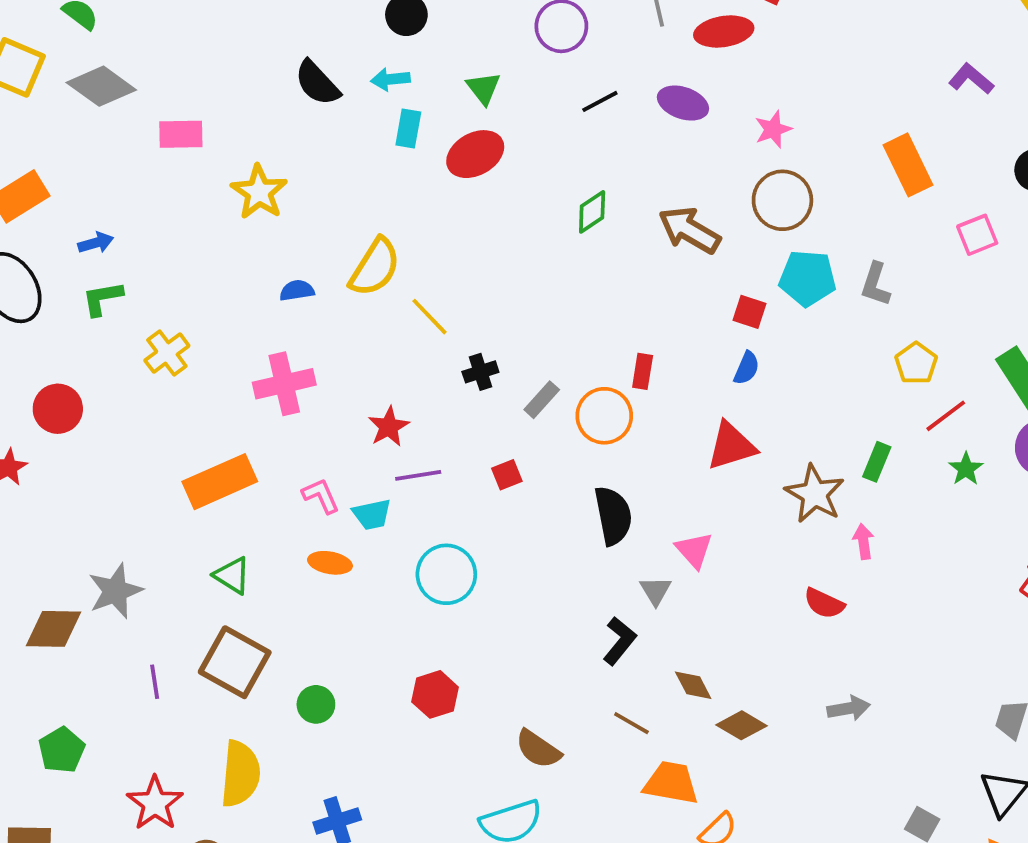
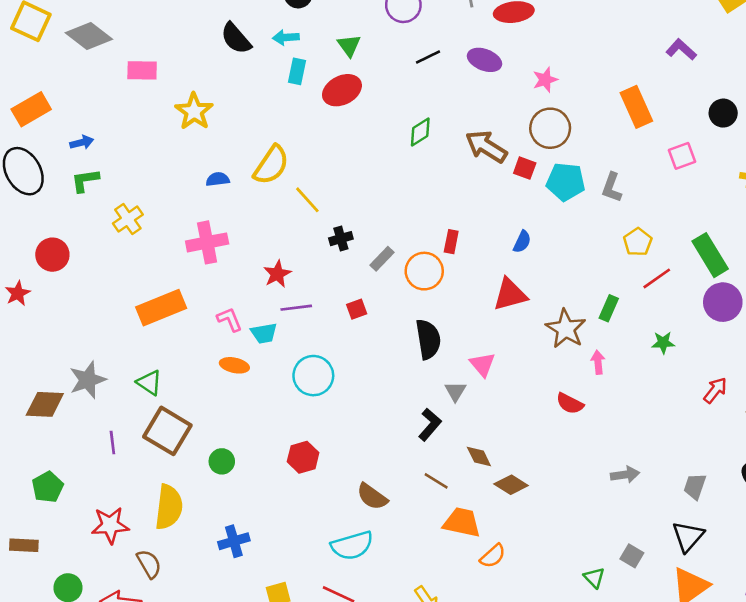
red square: (750, 312) -> (525, 168), moved
green star: (966, 469) -> (663, 343), moved, turned 30
green triangle: (232, 575) -> (149, 383), moved
gray arrow: (849, 708) -> (625, 475), moved
red star: (155, 803) -> (110, 525), turned 30

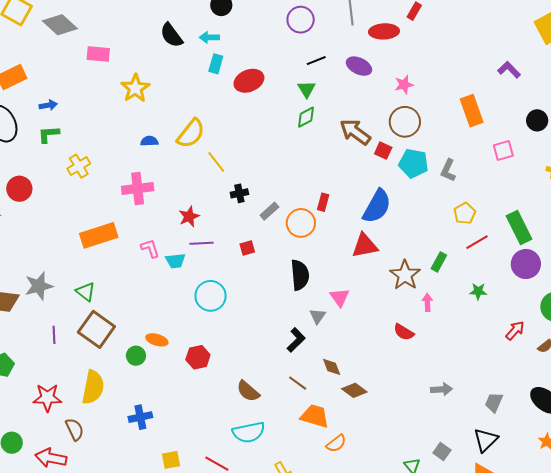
green triangle: (349, 45) -> (307, 89), moved
blue semicircle: (522, 242) -> (377, 206), size x2.0
orange ellipse: (234, 365) -> (157, 340), moved
cyan semicircle: (352, 546) -> (249, 432), moved

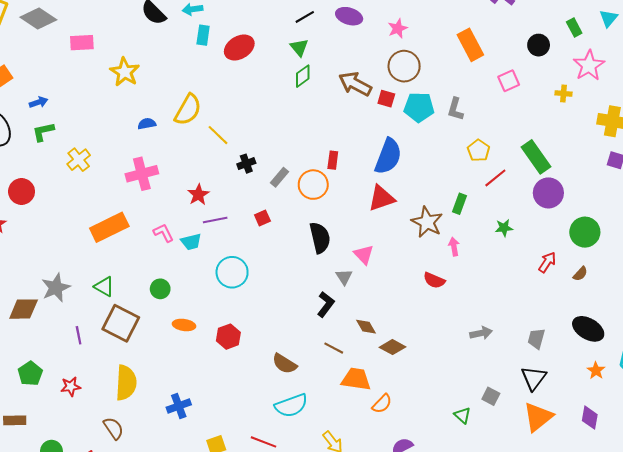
green circle: (136, 356) -> (160, 289), moved
red star: (47, 398) -> (71, 387), moved, size x0.7

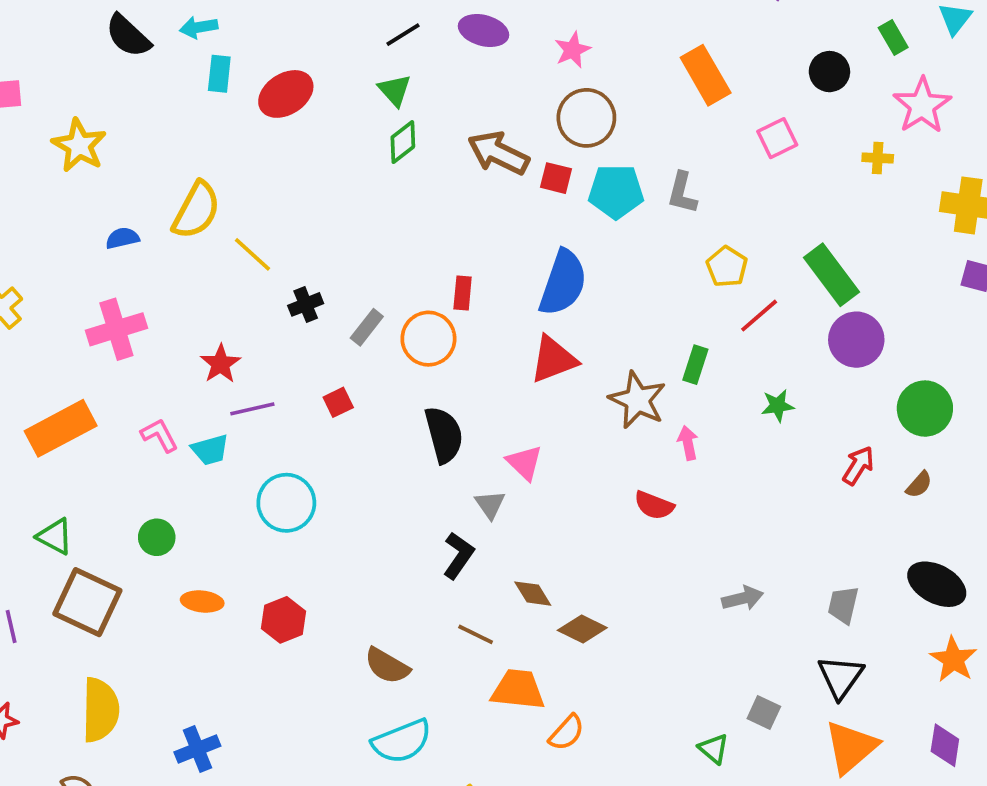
orange star: (596, 371) -> (953, 659), size x1.4

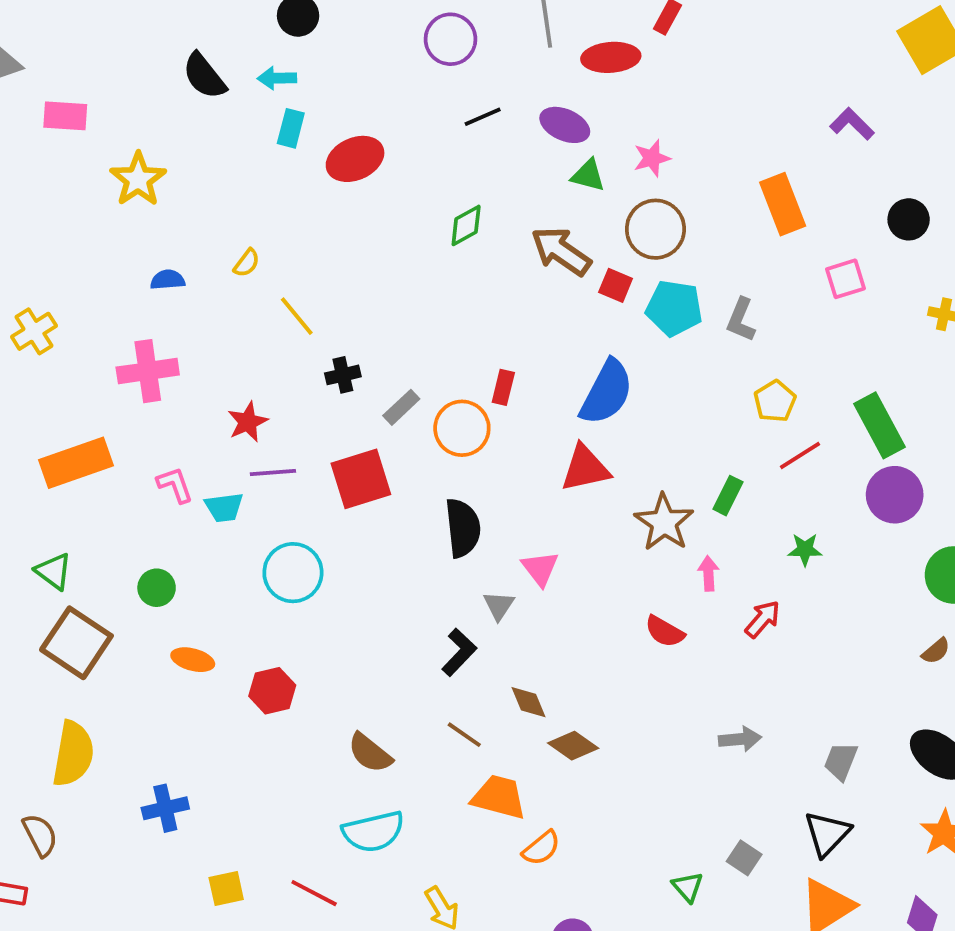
green triangle: (395, 90) -> (588, 175), moved, turned -42
yellow semicircle: (196, 210) -> (247, 263), size x0.5
red square: (338, 402) -> (361, 479), size x2.0
red arrow: (858, 466) -> (763, 619), moved

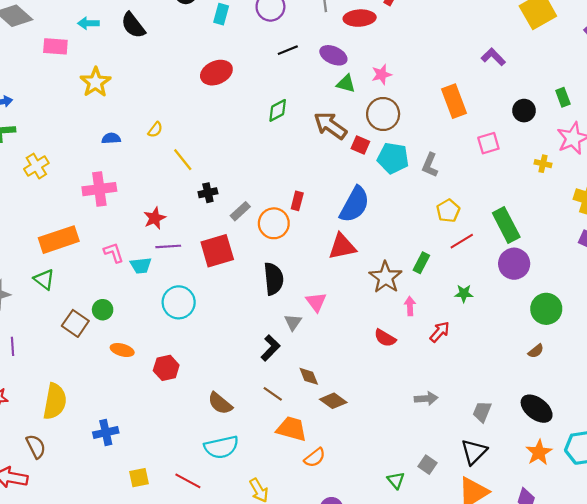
cyan arrow: (277, 78) -> (88, 23), moved
cyan rectangle: (291, 128) -> (221, 14), moved
green triangle: (54, 571) -> (44, 279), moved
brown square: (76, 643) -> (75, 323), moved, size x0.7

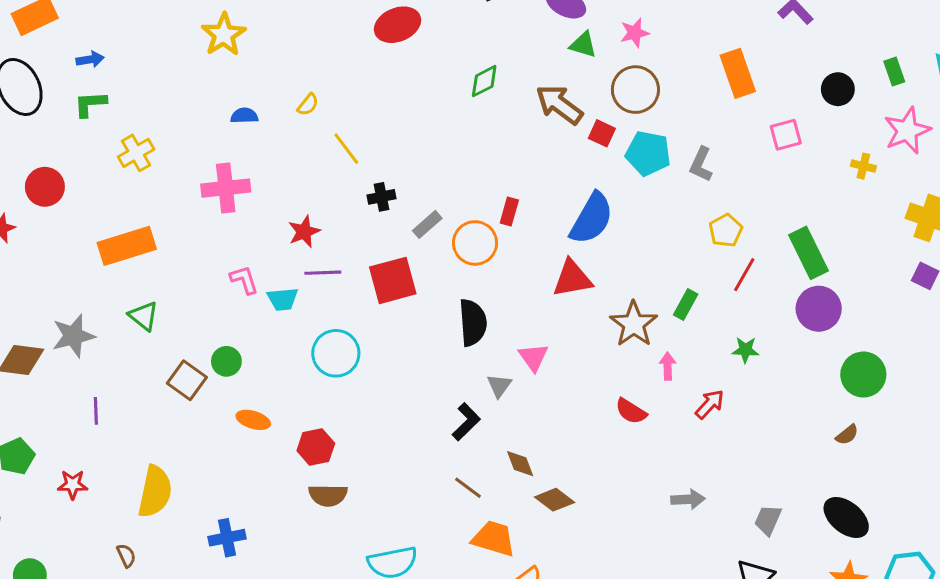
orange rectangle: (59, 240) -> (127, 246), moved
red line: (462, 241) -> (744, 275), turned -30
brown semicircle: (220, 403) -> (328, 495), moved, turned -40
brown semicircle: (36, 446) -> (126, 556), size x0.7

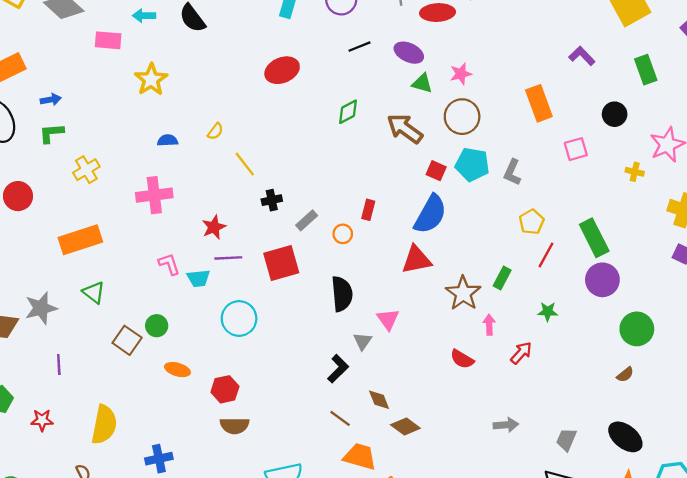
green rectangle: (894, 71) -> (646, 70), moved, size x1.4
red square: (602, 133) -> (436, 171), moved
orange circle: (475, 243) -> (343, 234), size x0.6

